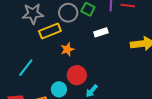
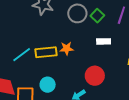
yellow rectangle: (50, 31) -> (46, 52), moved
red circle: (77, 75) -> (95, 76), moved

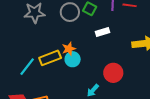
red circle: (95, 76) -> (113, 73), moved
cyan circle: (48, 85) -> (73, 59), moved

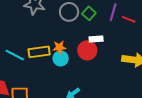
cyan line: (27, 67) -> (15, 55), turned 66
red circle: (113, 73) -> (87, 50), moved

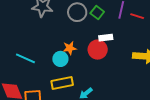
yellow rectangle: (39, 52) -> (62, 83), moved
cyan circle: (61, 58) -> (60, 59), moved

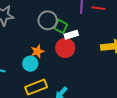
gray circle: (77, 12) -> (48, 20), moved
green square: (97, 13) -> (61, 26), moved

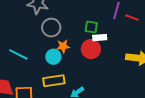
gray circle: (48, 20) -> (51, 28), moved
green square: (61, 26) -> (91, 27), turned -32

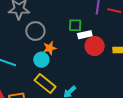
red circle: (91, 49) -> (95, 46), moved
yellow rectangle: (54, 81) -> (45, 83), turned 55

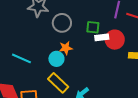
gray circle: (35, 31) -> (62, 23), moved
red circle: (95, 46) -> (115, 40), moved

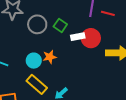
green square: (93, 27) -> (60, 25), moved, turned 32
orange star: (66, 48) -> (50, 57), moved

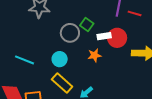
gray circle: (37, 24) -> (70, 33), moved
orange star: (50, 57) -> (94, 55), moved

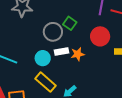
white rectangle: (104, 36) -> (62, 52), moved

